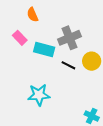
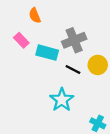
cyan star: (39, 95) -> (62, 100), moved, turned -30

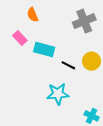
gray cross: (74, 40) -> (84, 21), moved
cyan star: (62, 100) -> (58, 94), turned 30

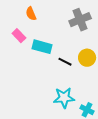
cyan star: (58, 94) -> (64, 98), moved

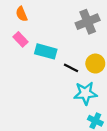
orange semicircle: (31, 14) -> (22, 14), moved
cyan star: (64, 98) -> (85, 93), moved

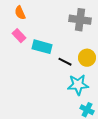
gray cross: (88, 22) -> (80, 20), turned 30

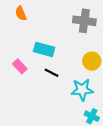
pink rectangle: (19, 36) -> (20, 66), moved
black line: (65, 62) -> (52, 73), moved

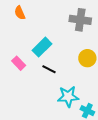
cyan rectangle: (44, 49) -> (42, 47), turned -60
cyan star: (82, 90) -> (68, 97), moved

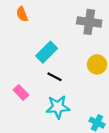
pink rectangle: (19, 63) -> (21, 92), moved
cyan star: (68, 97) -> (58, 107), moved

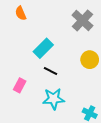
gray cross: (89, 22) -> (82, 20), turned 35
pink rectangle: (21, 92) -> (20, 85), turned 72

